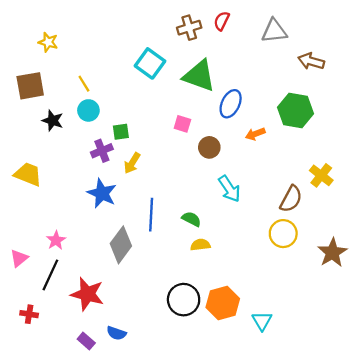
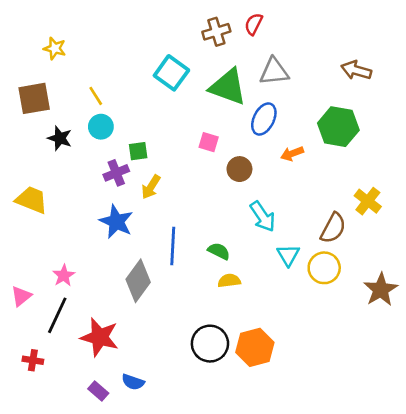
gray triangle: (274, 31) -> (274, 72), moved
cyan triangle: (262, 321) -> (288, 255), moved

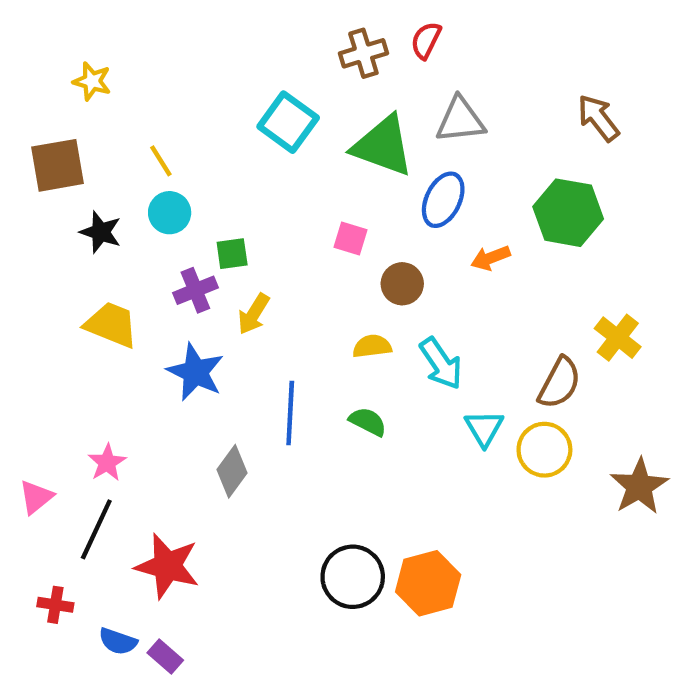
brown arrow: (356, 70) -> (598, 118), turned 36
yellow trapezoid: (32, 200) -> (111, 325), moved
gray diamond: (138, 281) -> (232, 471), size x0.7
yellow semicircle: (229, 281) -> (372, 346), moved
blue semicircle: (133, 382) -> (118, 641), moved

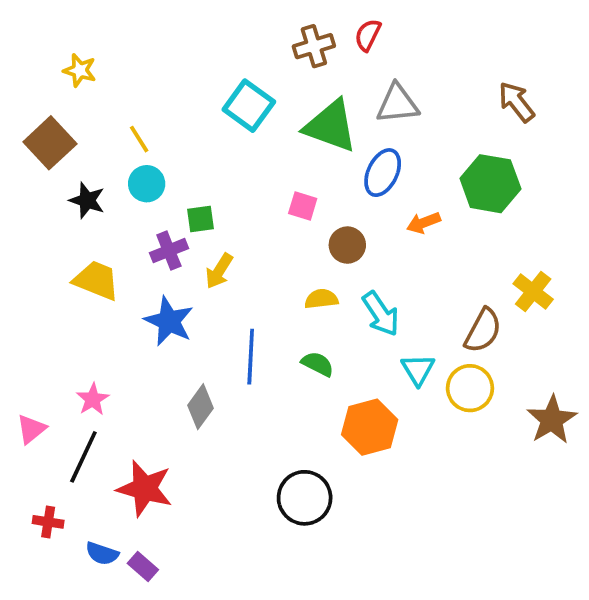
brown square: (58, 165) -> (50, 143), turned -33
orange hexagon: (428, 583) -> (370, 427), moved

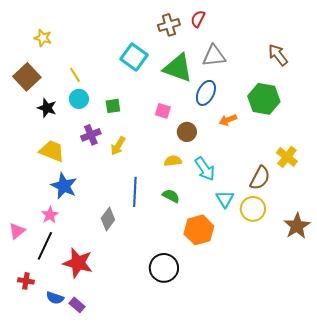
green square: (201, 219) -> (113, 106), moved
blue star: (169, 321) -> (64, 186), moved

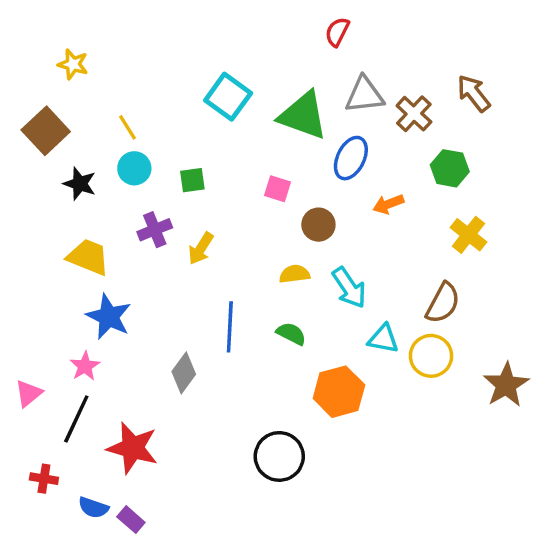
brown cross: (169, 25) -> (414, 114), moved, turned -30
green hexagon: (264, 99) -> (450, 168), size x0.7
yellow cross: (287, 157) -> (469, 235), moved
cyan triangle: (225, 199) -> (383, 339), turned -48

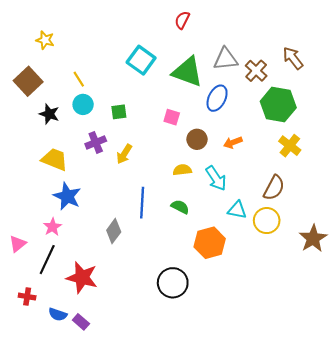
red semicircle: (337, 32) -> (182, 20), moved
green hexagon: (450, 168) -> (278, 104), size x1.5
orange arrow: (388, 204) -> (233, 142), moved

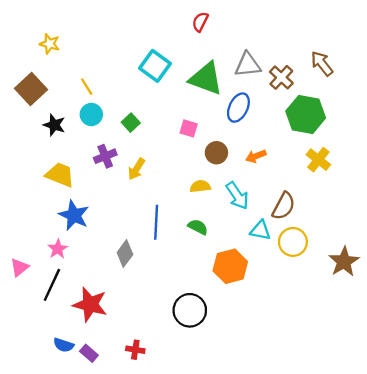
green square: (119, 112) -> (131, 123), turned -35
brown semicircle: (274, 188) -> (284, 206), moved
red cross: (27, 297) -> (135, 350), moved

